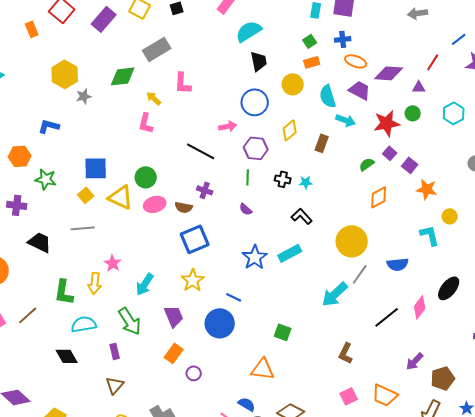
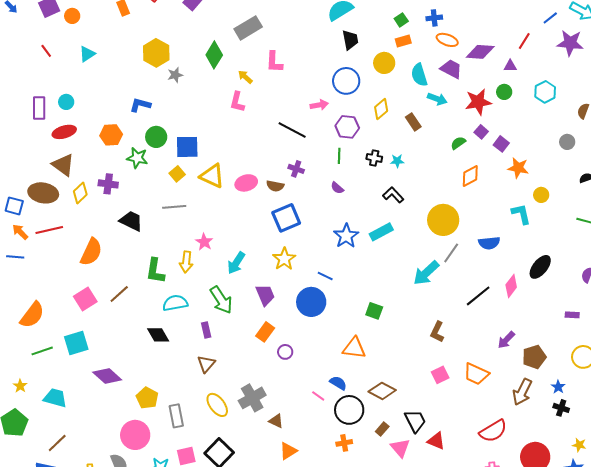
green diamond: (123, 76) -> (214, 55), turned -52
brown rectangle: (322, 143) -> (413, 122), turned -54
green circle: (146, 177) -> (156, 137), moved

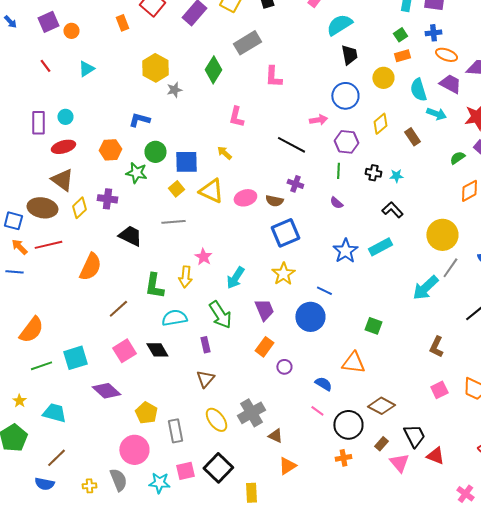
yellow arrow: (245, 77) -> (224, 153), moved
pink square: (85, 299) -> (124, 351), moved
blue semicircle: (338, 383) -> (323, 384), moved

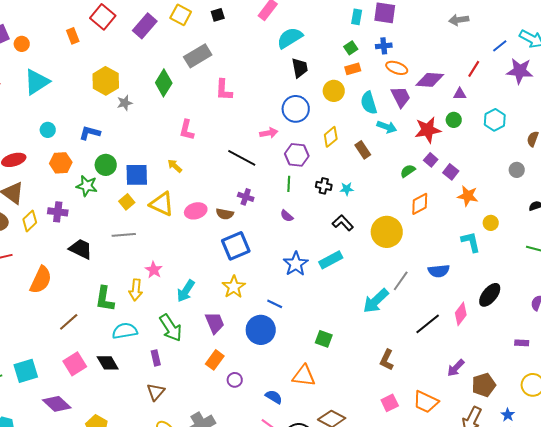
cyan triangle: (86, 69) -> (37, 82), size x1.6
purple trapezoid: (450, 84) -> (401, 97), turned 35
cyan circle: (65, 117) -> (48, 130), moved
yellow circle: (442, 235) -> (387, 232), moved

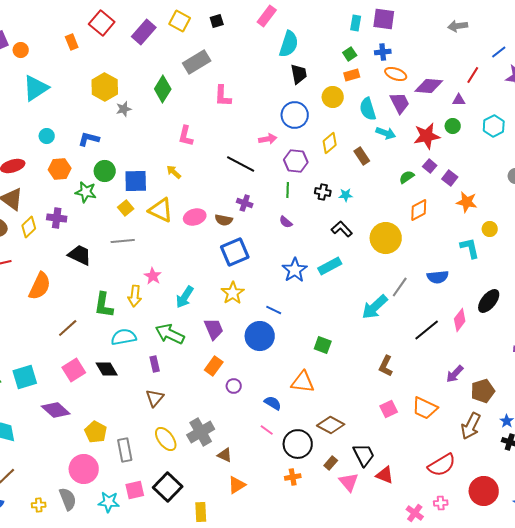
cyan semicircle: (290, 38) -> (289, 44), turned 140
green arrow: (171, 328) -> (170, 334), turned 148

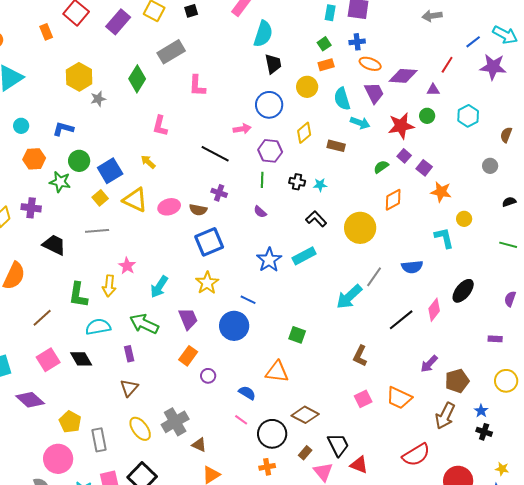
brown rectangle: (362, 156) -> (336, 146), turned -42
blue square: (136, 181) -> (110, 171), turned -30

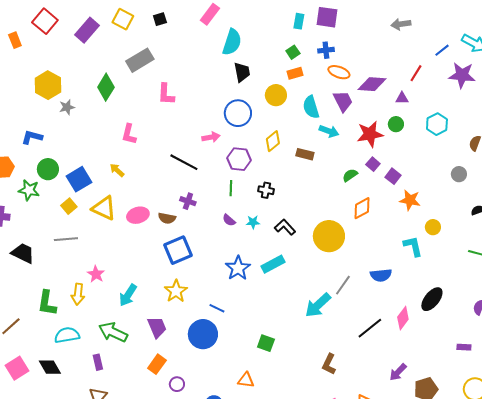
cyan star: (320, 185) -> (253, 222), moved
orange triangle: (277, 372) -> (246, 380), size x0.7

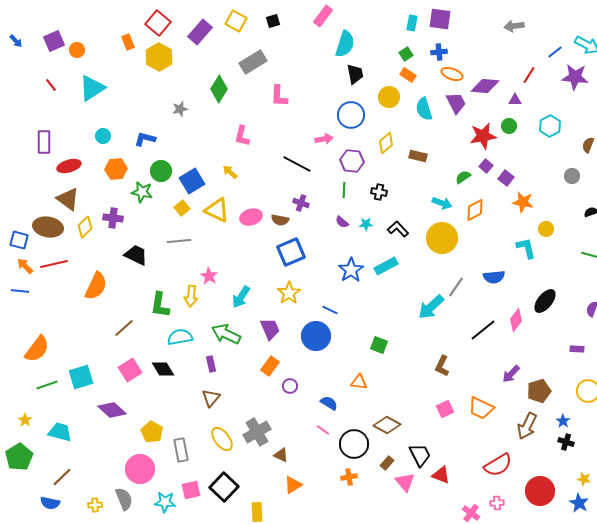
orange rectangle: (295, 73) -> (408, 75), turned 49
yellow hexagon: (48, 85) -> (159, 57), moved
cyan arrow: (329, 131) -> (442, 203), moved

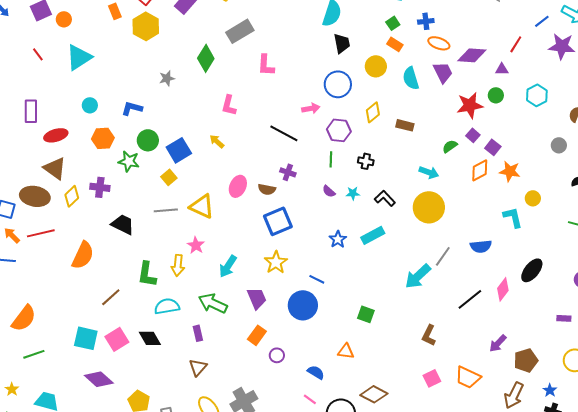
yellow triangle: (217, 210) -> (202, 206), moved
orange diamond: (475, 210) -> (480, 170), moved
pink ellipse: (251, 217) -> (238, 186), turned -50
blue star: (351, 270) -> (338, 239), size x0.7
cyan square: (81, 377) -> (86, 338), moved, turned 30

